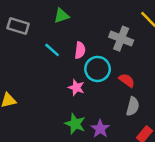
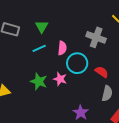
green triangle: (62, 16) -> (42, 27), moved, turned -40
cyan line: (52, 50) -> (39, 48), turned -64
green star: (75, 124) -> (39, 81), moved

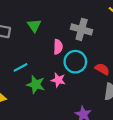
gray cross: (96, 37) -> (82, 29), moved
cyan line: (39, 48) -> (21, 67), moved

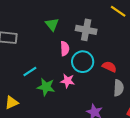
green triangle: (34, 25) -> (52, 24), moved

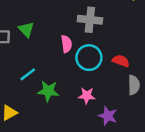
green triangle: (52, 24) -> (26, 30), moved
pink star: (68, 81) -> (87, 96), moved

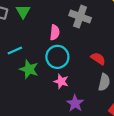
cyan circle: (89, 58) -> (57, 57), moved

